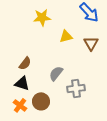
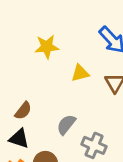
gray cross: (76, 88) -> (94, 145), turned 30

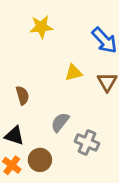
yellow star: (47, 47) -> (41, 27), moved
brown semicircle: (23, 111) -> (22, 95), moved, turned -54

